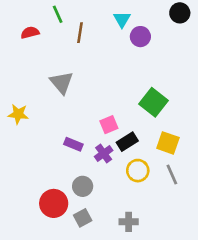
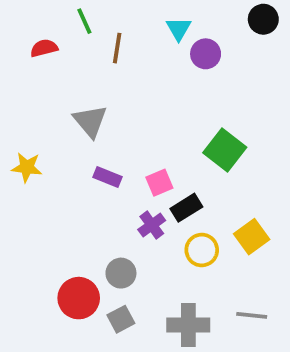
yellow square: (168, 143) -> (252, 237), moved, turned 35
purple rectangle: (73, 144) -> (107, 177), moved
gray line: (172, 174) -> (252, 315), moved, turned -60
gray cross: (129, 222) -> (188, 325), size x1.5

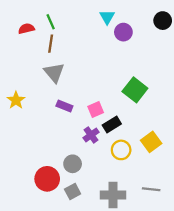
black circle: (263, 19) -> (163, 21), moved
green line: (84, 21) -> (51, 22), moved
brown line: (117, 48) -> (51, 44), moved
yellow star: (27, 167) -> (16, 100), turned 30

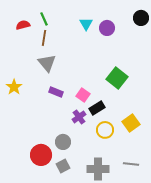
cyan triangle: (107, 17) -> (86, 24), moved
pink square: (96, 110) -> (83, 95), turned -32

